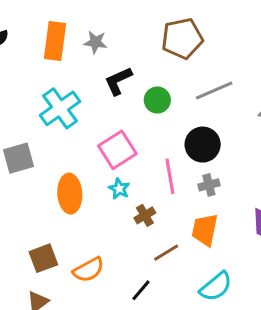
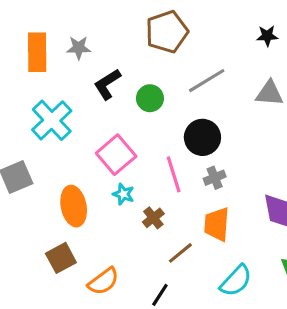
brown square: (43, 258) -> (61, 258), moved

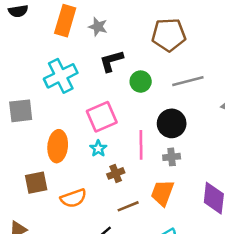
orange semicircle: (103, 281) -> (73, 198), moved

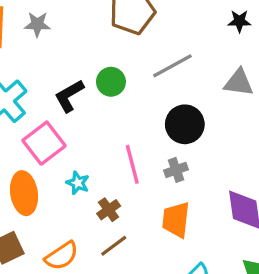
black L-shape: (111, 61) -> (69, 96), moved
pink square: (102, 117) -> (44, 143), moved
black circle: (172, 123) -> (185, 124), moved
brown line: (128, 206) -> (114, 246), moved

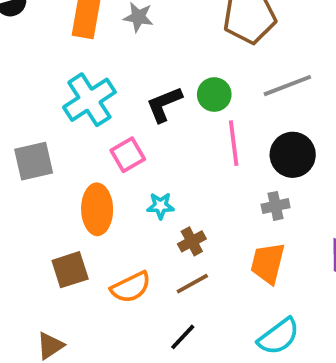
pink square: (44, 143) -> (128, 155), size x0.7
pink line: (132, 164) -> (234, 143), moved
cyan star: (78, 183) -> (160, 206), turned -30

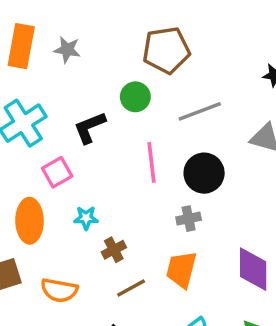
green circle: (214, 95) -> (135, 97), moved
brown line: (192, 284) -> (131, 288), moved
orange semicircle: (131, 287) -> (59, 290), turned 36

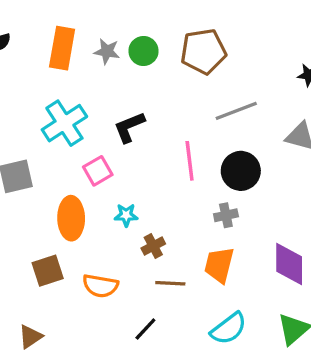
green circle: (135, 97) -> (143, 51), moved
brown line: (131, 288) -> (170, 283), turned 32

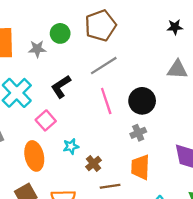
gray star: (107, 51) -> (37, 49), moved
gray line: (236, 111) -> (104, 66), moved

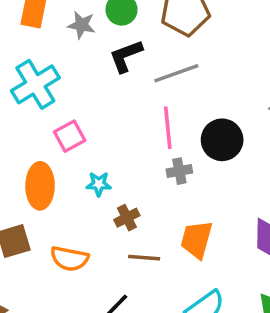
black L-shape: (61, 87) -> (126, 56), moved
gray cross: (138, 133) -> (179, 171), moved

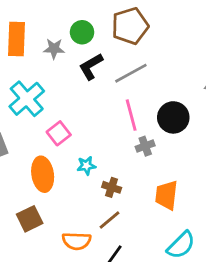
brown cross: (127, 218) -> (112, 187), turned -36
brown line: (144, 258) -> (110, 220), moved, turned -35
orange semicircle: (69, 259) -> (77, 241), moved

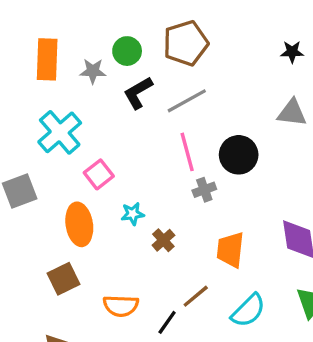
brown cross: (112, 187) -> (163, 240), turned 30
brown line: (110, 220) -> (196, 296), moved

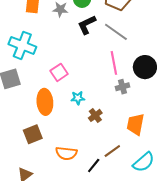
gray line: (187, 101) -> (116, 32), turned 60
cyan cross: (60, 132) -> (22, 45), moved, turned -32

